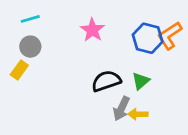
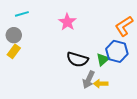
blue hexagon: (148, 38) -> (117, 51), moved
gray circle: (30, 47) -> (14, 35), moved
black semicircle: (106, 81) -> (77, 59), turned -145

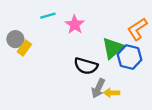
cyan line: (22, 14) -> (48, 16), moved
yellow rectangle: (14, 51) -> (24, 48), moved
green triangle: (103, 59) -> (113, 48), moved, size x1.5

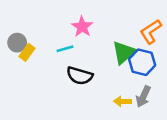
cyan line: (48, 16) -> (65, 49), moved
black semicircle: (86, 66) -> (80, 76), moved
gray arrow: (98, 88) -> (143, 97), moved

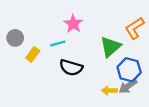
yellow rectangle: (27, 52) -> (33, 54), moved
blue hexagon: (142, 62) -> (129, 70), moved
gray arrow: (143, 97) -> (128, 86), turned 30

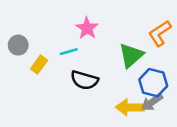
yellow arrow: (109, 91) -> (130, 107), size x1.5

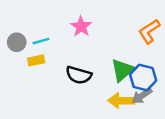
cyan line: (69, 52) -> (41, 41), moved
green triangle: (131, 55) -> (122, 70), moved
yellow rectangle: (39, 65) -> (36, 60), turned 42

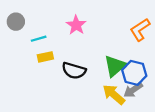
gray circle: (17, 42) -> (16, 22), moved
yellow rectangle: (36, 60) -> (45, 57), moved
yellow arrow: (121, 101) -> (114, 94), turned 40

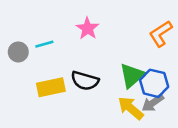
gray circle: (16, 22) -> (18, 52), moved
yellow rectangle: (45, 57) -> (51, 87), moved, size x1.5

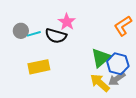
gray circle: (18, 52) -> (21, 31), moved
black semicircle: (85, 81) -> (56, 36), moved

